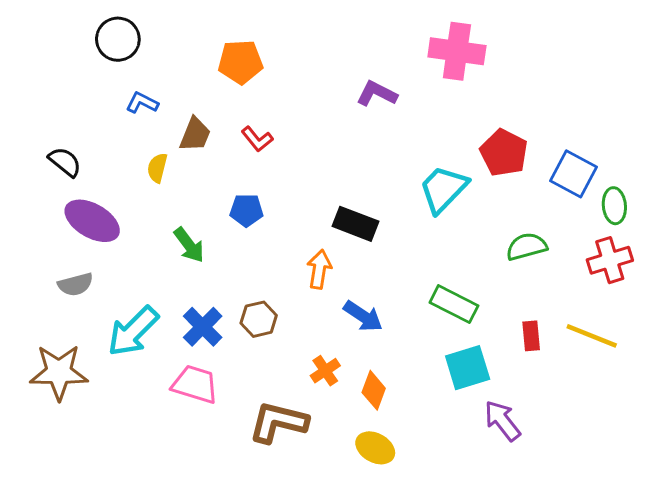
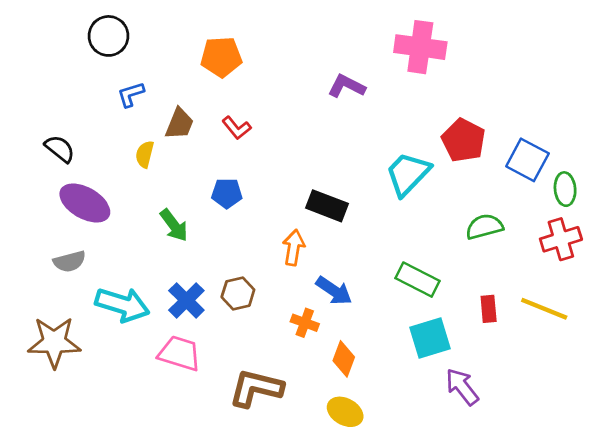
blue L-shape: (142, 103) -> (131, 94), turned -44
cyan arrow: (133, 331) -> (122, 305), turned -118
orange cross: (325, 371) -> (305, 323), moved, turned -36

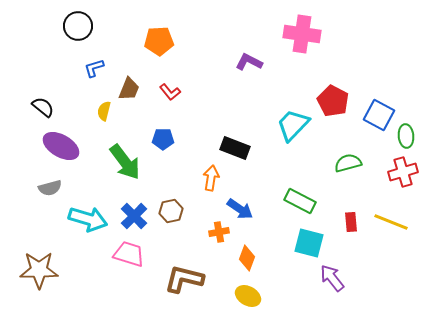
green arrow: (174, 225) -> (125, 162), size x1.5
orange cross: (305, 323) -> (219, 232), turned -30
cyan square: (430, 338) -> (309, 243), turned 32
brown star: (54, 342) -> (39, 270), moved

